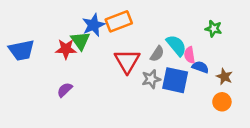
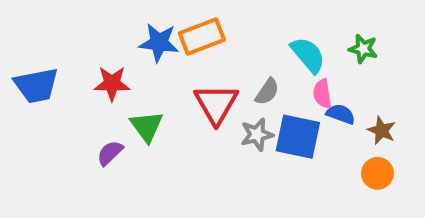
blue star: (94, 25) -> (159, 43), turned 30
green triangle: (80, 41) -> (147, 126), moved
cyan semicircle: (176, 45) -> (308, 55), moved

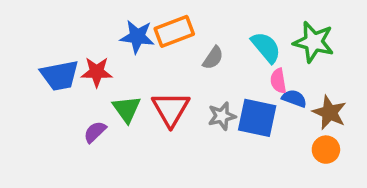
green star: (363, 49) -> (314, 42), size x1.6
blue trapezoid: (36, 86) -> (60, 75), moved
gray semicircle: (267, 92) -> (213, 58), moved
red triangle: (216, 104) -> (171, 109), moved
brown star: (382, 130) -> (329, 113), size x1.4

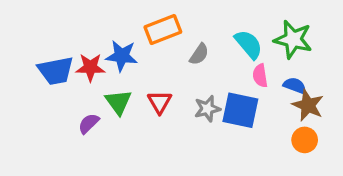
blue star: (137, 37) -> (122, 56), moved
blue semicircle: (294, 98) -> (295, 86), moved
red triangle: (171, 109) -> (160, 102), size x0.7

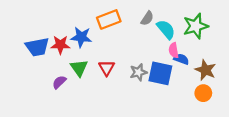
green star: (293, 39) -> (196, 26), turned -30
gray semicircle: (199, 54) -> (147, 18), moved
blue semicircle: (295, 86) -> (181, 59), moved

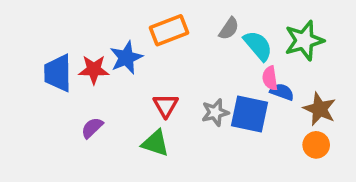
blue star: (81, 37) -> (126, 58), turned -30
blue trapezoid: (37, 47) -> (58, 73), turned 100
green triangle: (79, 68) -> (155, 143), moved, turned -36

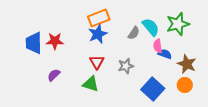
gray semicircle: (229, 29) -> (134, 33), moved
blue star: (126, 58) -> (98, 34), moved
blue square: (249, 114) -> (153, 89), moved, turned 30

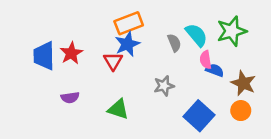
gray semicircle: (134, 33) -> (174, 43), turned -56
red star: (55, 41) -> (71, 53), turned -30
red triangle: (97, 62) -> (113, 61), moved
purple semicircle: (54, 75) -> (70, 98), turned -144

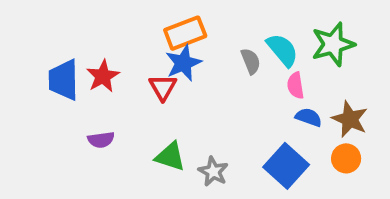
blue semicircle: (215, 70) -> (309, 117), moved
gray star: (164, 86) -> (213, 172), moved, turned -30

